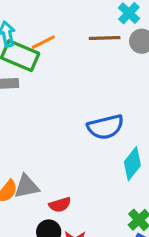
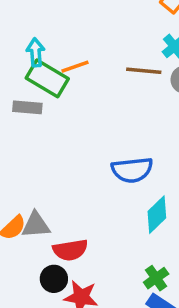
red semicircle: (60, 205) -> (70, 250), size x1.4

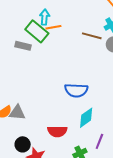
cyan arrow: (36, 52) -> (45, 17), moved
red semicircle: (70, 250) -> (57, 131), moved

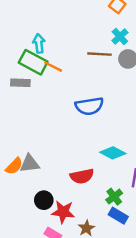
orange line: (53, 27) -> (53, 67), moved, turned 49
blue semicircle: (76, 90) -> (89, 106), moved
cyan diamond: (86, 118) -> (113, 153), turned 75

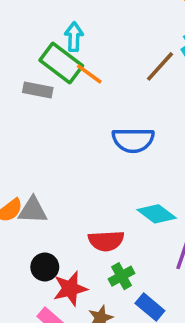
brown line: (99, 54) -> (160, 66), turned -60
green cross: (114, 197) -> (122, 276), moved
red star: (63, 212) -> (70, 289), turned -30

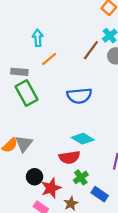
green rectangle: (61, 63) -> (27, 93), moved, turned 30
orange line: (89, 74) -> (49, 59), turned -70
gray triangle: (33, 210) -> (24, 144), turned -48
cyan diamond: (157, 214) -> (83, 139), moved

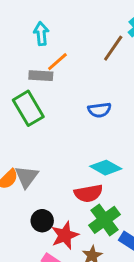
gray rectangle: (19, 72) -> (41, 76), moved
blue semicircle: (79, 96) -> (99, 110), size x0.7
green cross: (81, 177) -> (105, 220), size x1.5

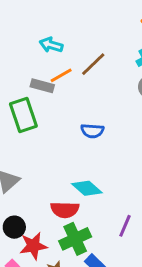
cyan arrow: (41, 34) -> (51, 45), turned -80
brown line: (113, 48) -> (93, 64), moved

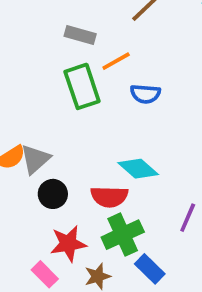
orange line: (61, 75) -> (116, 61), moved
green rectangle: (23, 115) -> (82, 86), moved
black circle: (14, 227) -> (53, 194), moved

